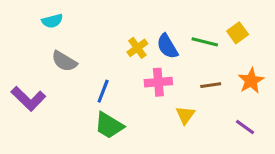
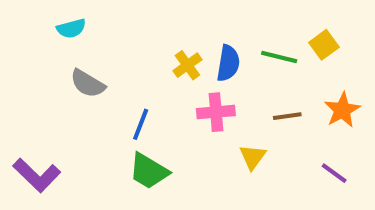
blue semicircle: (167, 46) -> (228, 63), turned -140
purple L-shape: (28, 99) -> (37, 175), moved

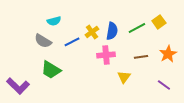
cyan semicircle: (71, 29) -> (54, 21), moved
green line: (279, 57) -> (137, 28), turned -42
blue line: (141, 124) -> (72, 42), moved, turned 42
green trapezoid: (149, 171) -> (51, 70), moved

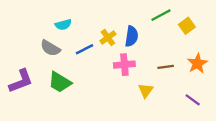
green line: (137, 28) -> (161, 15), moved
purple L-shape: (18, 86) -> (21, 81), moved, turned -65

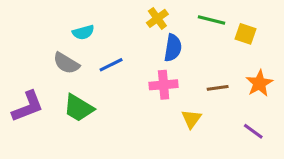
green line: (161, 15) -> (211, 20), turned 42
yellow square: (187, 26) -> (245, 34), turned -35
yellow cross: (108, 38) -> (157, 18), moved

